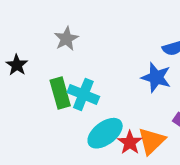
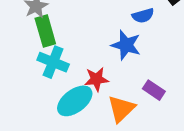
green rectangle: (60, 93) -> (45, 31), moved
red star: (130, 142) -> (96, 79), moved, turned 30

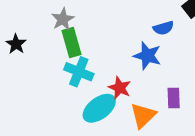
red star: (96, 79) -> (120, 88), turned 30
purple rectangle: (154, 90) -> (174, 98), turned 54

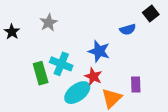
green rectangle: (71, 43) -> (41, 73), moved
black star: (16, 44) -> (12, 32), moved
blue star: (147, 56) -> (99, 51), moved

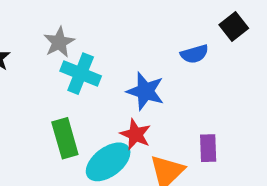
cyan cross: (61, 64) -> (81, 74), moved
green rectangle: (41, 73) -> (65, 138), moved

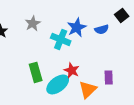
cyan cross: (81, 74) -> (61, 39), moved
blue star: (145, 91) -> (77, 27), moved, turned 30

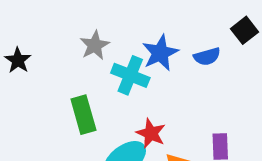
gray star: (33, 23) -> (95, 45), moved
green rectangle: (36, 72) -> (83, 115), moved

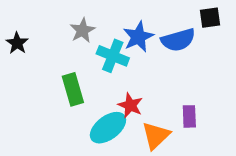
black square: (245, 30) -> (210, 18), turned 30
blue semicircle: (207, 57) -> (178, 40), size x1.5

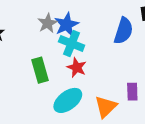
blue star: (138, 37) -> (67, 25), moved
blue semicircle: (178, 40) -> (123, 31), turned -56
red star: (130, 105) -> (77, 68), moved

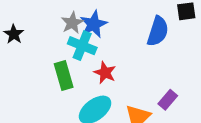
cyan cross: (72, 43) -> (82, 46), moved
purple rectangle: (132, 92) -> (168, 100), turned 42

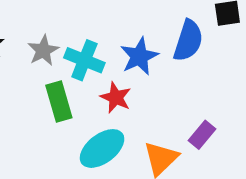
gray star: (72, 23) -> (43, 50), moved
blue star: (94, 24) -> (139, 56), moved

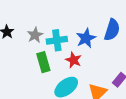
cyan cross: (84, 60) -> (57, 40), turned -30

